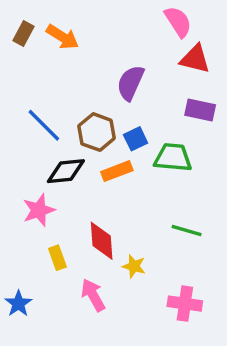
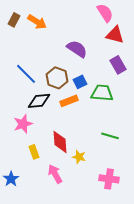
purple semicircle: (130, 83) -> (77, 49), turned 100
purple rectangle: (200, 110) -> (118, 65), turned 48

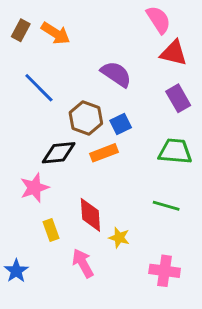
blue line: (26, 74) -> (39, 88), moved
green trapezoid: (102, 93) -> (175, 151), moved

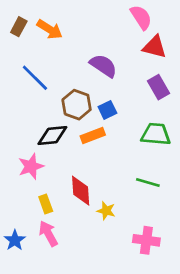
pink arrow: (83, 263) -> (48, 234), moved

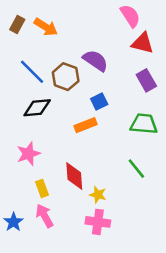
brown hexagon: (77, 105) -> (66, 77), moved
black diamond: (52, 135) -> (37, 108), moved
green line: (148, 183) -> (136, 169), turned 35
pink cross: (146, 240) -> (98, 222), moved

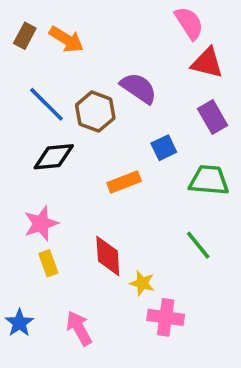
blue square: (99, 102) -> (164, 148), moved
yellow rectangle: (42, 188) -> (48, 263), moved
pink arrow: (45, 216) -> (79, 328), moved
pink cross: (98, 222) -> (166, 317), moved

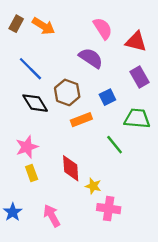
pink semicircle: (189, 23) -> (103, 28), moved
brown hexagon: (95, 112) -> (67, 92), moved
black diamond: (54, 157) -> (35, 103), turned 64
green line: (198, 245) -> (115, 145), moved

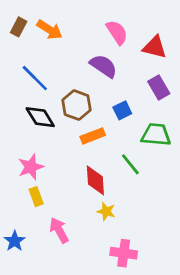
red diamond: (71, 168) -> (95, 180), moved
pink cross: (109, 209) -> (124, 253), moved
pink arrow: (52, 216) -> (59, 230), moved

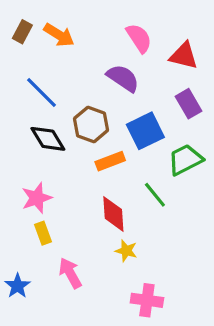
blue square: (122, 110) -> (145, 131), size x1.6
green trapezoid: (156, 135) -> (185, 160), turned -32

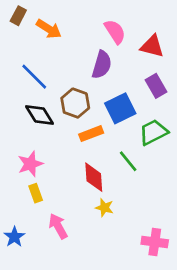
brown rectangle: (22, 32) -> (18, 16), moved
purple semicircle: (123, 78) -> (102, 65), turned 72
pink cross: (147, 300) -> (155, 242), moved

